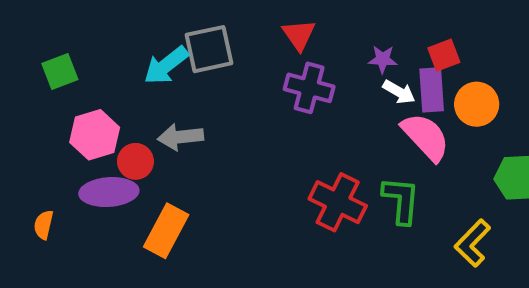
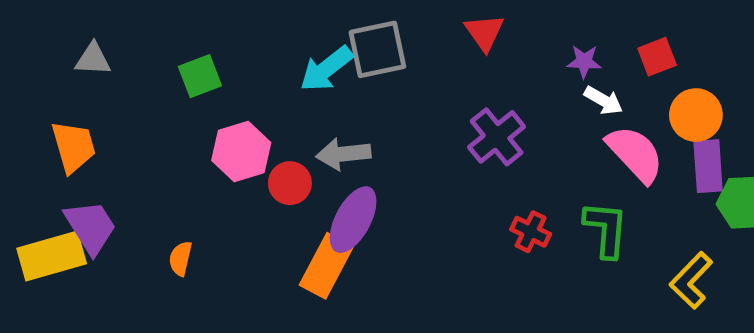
purple cross: (309, 88) -> (497, 137), moved, turned 36
purple rectangle: (432, 90) -> (708, 166), moved
purple ellipse: (109, 192) -> (353, 220), moved, turned -58
red cross: (338, 202) -> (531, 232), size x0.6

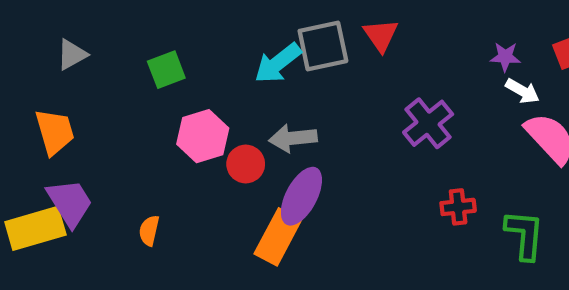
red triangle: (484, 32) -> (381, 35), moved
gray triangle: (93, 59) -> (72, 55), turned -32
green L-shape: (606, 229) -> (525, 235), moved
red cross: (531, 232) -> (458, 207), turned -32

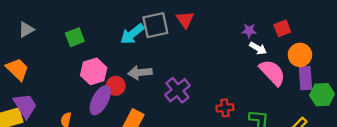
purple cross: (428, 123) -> (177, 90), moved
orange trapezoid: (55, 132) -> (17, 69), turned -30
purple ellipse: (301, 196) -> (100, 100), moved

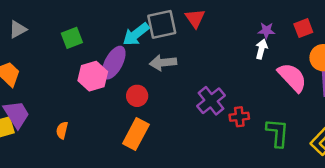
white arrow: (258, 48) -> (261, 49), moved, turned -105
gray arrow: (140, 73) -> (163, 63), moved
red circle: (116, 86) -> (137, 96), moved
purple cross: (177, 90) -> (211, 101), moved
purple ellipse: (100, 100) -> (114, 63), moved

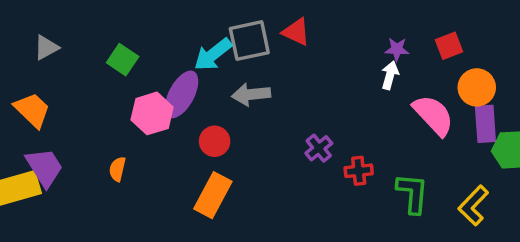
red triangle: (195, 18) -> (296, 32), turned -30
green square: (72, 38) -> (123, 60), turned -35
purple cross: (211, 101) -> (319, 148), size x0.7
orange semicircle: (62, 130) -> (117, 169), moved

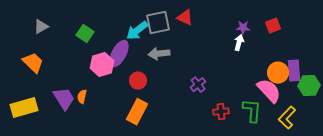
orange circle: (477, 87) -> (278, 73), moved
pink semicircle: (433, 115) -> (269, 91), moved
purple trapezoid: (44, 167) -> (64, 99), moved
red cross: (359, 171) -> (221, 112), moved

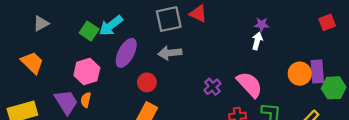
red square: (273, 26) -> (327, 22), moved
cyan arrow: (137, 31) -> (111, 26), moved
pink hexagon: (102, 65) -> (87, 71), moved
pink semicircle: (269, 91) -> (250, 85), moved

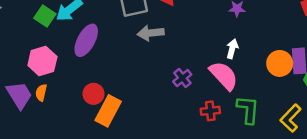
white arrow: (257, 41) -> (232, 49), moved
gray arrow: (170, 53) -> (151, 33), moved
red circle: (147, 82) -> (93, 94), moved

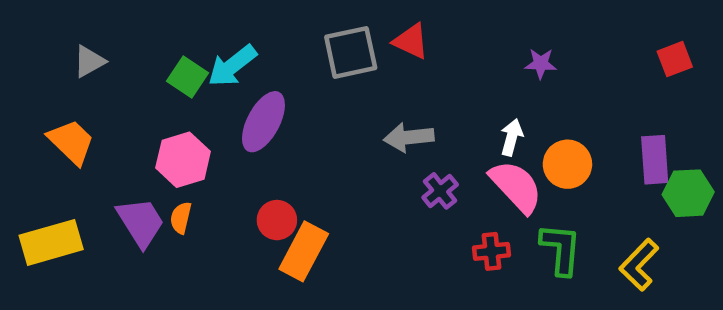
gray arrow: (151, 33) -> (409, 137), moved
white arrow: (232, 49) -> (512, 137), moved
orange circle: (280, 63) -> (567, 164), moved

